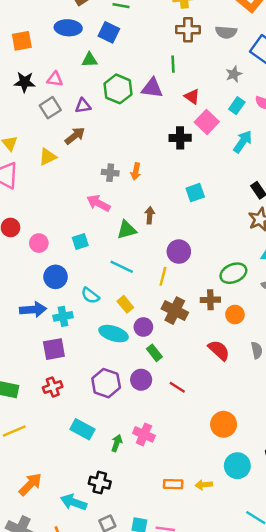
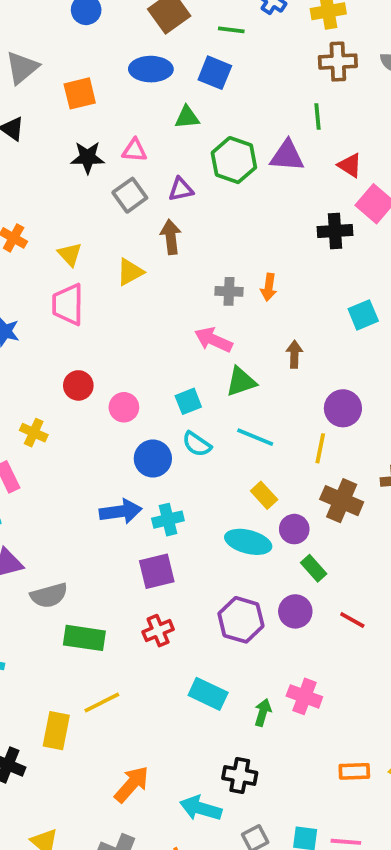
brown arrow: (75, 136) -> (171, 237), turned -55
green triangle: (127, 230) -> (241, 382), moved
cyan semicircle: (90, 295) -> (197, 444), moved

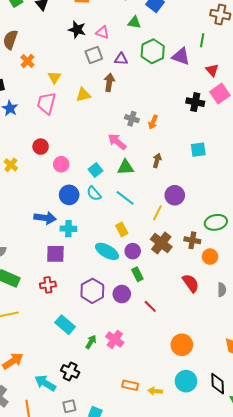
cyan square: (188, 401) -> (95, 170), turned -32

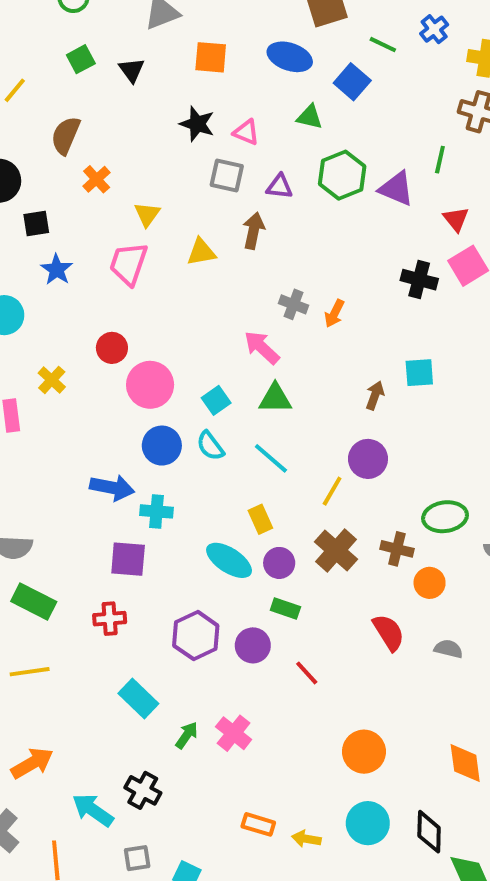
gray square: (94, 55) -> (227, 175), turned 30
brown arrow: (157, 160) -> (375, 395), moved
pink circle: (61, 164) -> (150, 385), size x1.5
green rectangle: (137, 274) -> (285, 609), turned -48
gray semicircle: (222, 290) -> (448, 649), turned -80

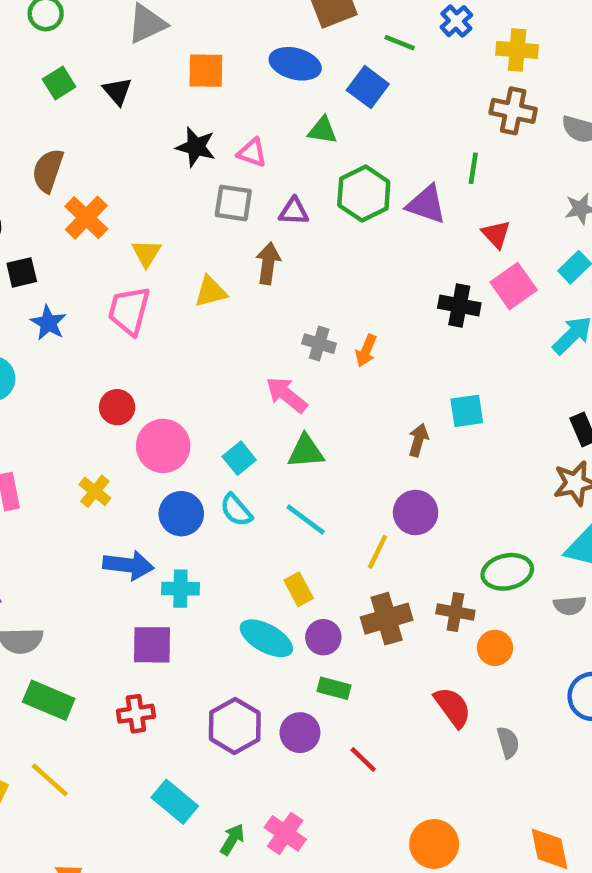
orange cross: (97, 179) -> (86, 218), size x1.4
yellow cross: (52, 380) -> (95, 491), moved
brown cross: (336, 550) -> (387, 619), turned 36
gray semicircle: (448, 649) -> (508, 742), moved, turned 64
yellow line: (30, 672) -> (50, 780), turned 54

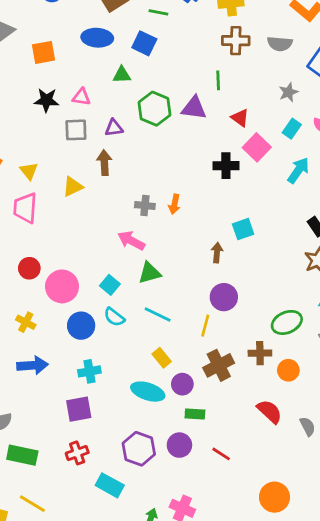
blue arrow: (128, 565) -> (32, 365), moved
cyan rectangle: (175, 802) -> (110, 485), moved

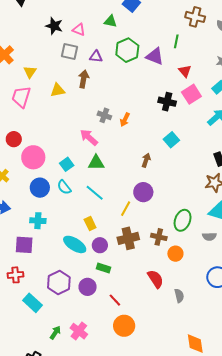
cyan square: (243, 229) -> (171, 140), moved, turned -35
green ellipse: (287, 322) -> (183, 220), turned -60
orange circle: (274, 497) -> (124, 326), moved

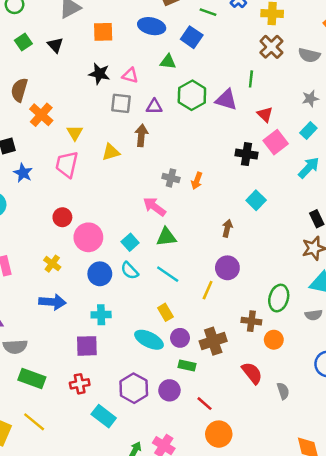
brown cross: (195, 17) -> (271, 47), turned 36
brown cross: (128, 238) -> (213, 341), moved

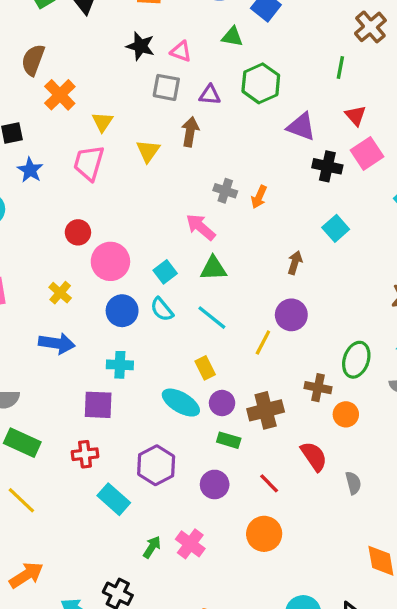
purple triangle: (226, 100) -> (301, 127), moved
yellow triangle: (111, 152) -> (148, 151), turned -42
purple circle: (169, 390) -> (215, 484), moved
red line: (205, 404) -> (269, 483), moved

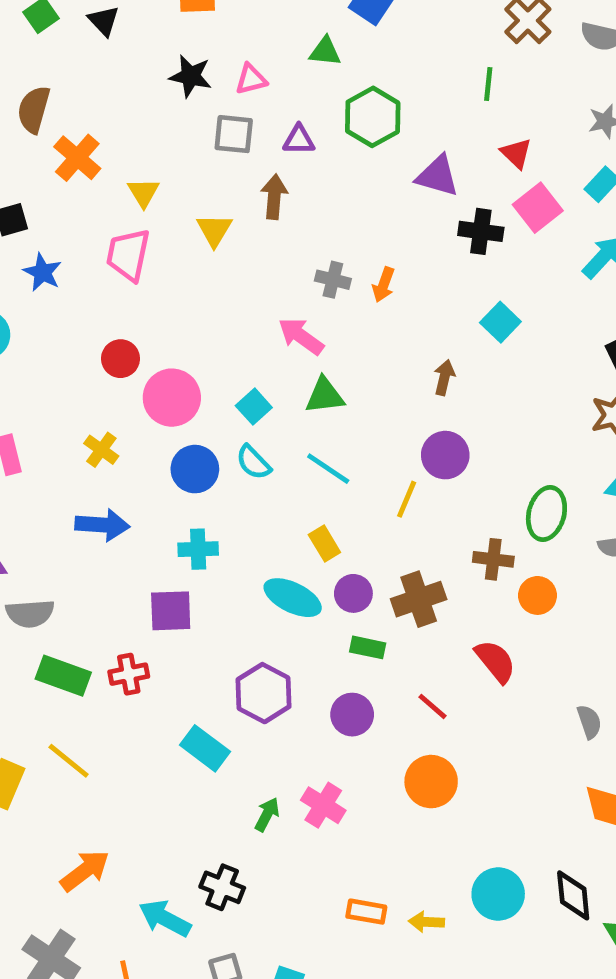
pink triangle: (181, 51) -> (251, 79), turned -30
red cross: (85, 454) -> (129, 674), moved
gray semicircle: (353, 483) -> (589, 722), moved

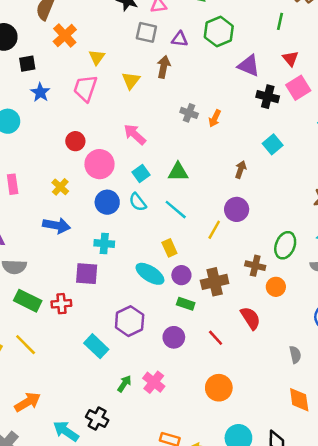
pink arrow: (301, 336) -> (135, 134), moved
orange circle: (431, 782) -> (219, 388), moved

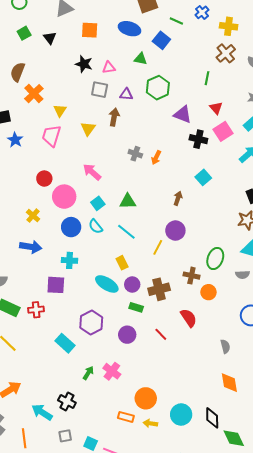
orange circle: (219, 388) -> (146, 398), moved

